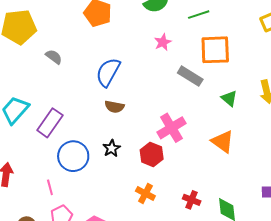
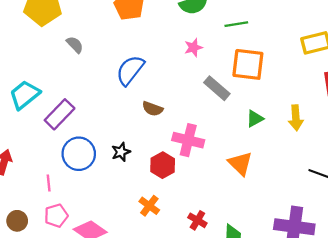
green triangle: (229, 98) -> (255, 119), turned 42
brown semicircle: (114, 107) -> (153, 109), moved
pink cross: (171, 128) -> (188, 140), turned 36

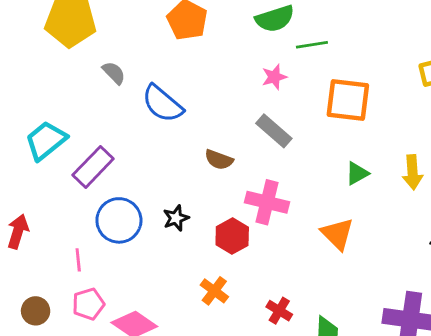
green line: (236, 24) -> (312, 45), moved
blue semicircle: (130, 70) -> (162, 104), moved, turned -88
gray rectangle: (217, 88) -> (274, 131), moved

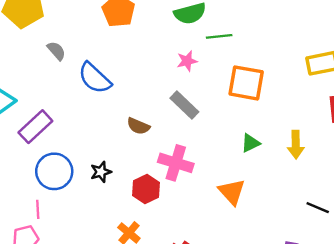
pink line: (78, 260) -> (38, 209), moved

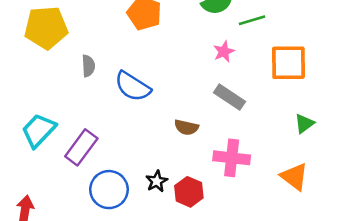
gray semicircle: (56, 51) -> (88, 66), turned 48
red hexagon: (146, 189) -> (189, 192), moved

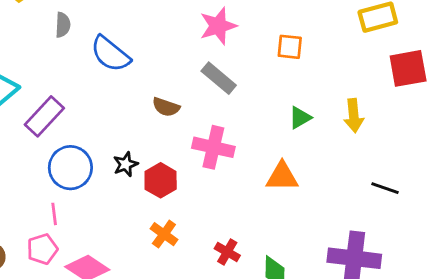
pink star: (224, 52) -> (218, 26), size x1.5
orange square: (288, 63) -> (290, 47), size x0.6
orange triangle: (294, 177) -> (282, 177), turned -44

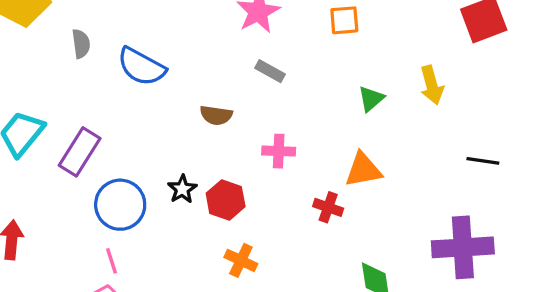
gray rectangle: (219, 78) -> (270, 71), size x0.7
pink cross: (213, 147) -> (279, 151), size x0.7
red cross: (227, 252) -> (328, 207), moved

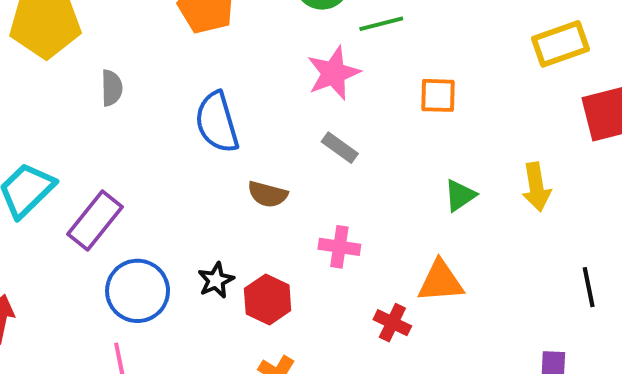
blue semicircle: (141, 67) -> (217, 122), moved, turned 39
black line: (483, 161) -> (589, 287), turned 64

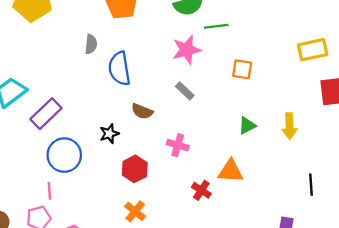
gray semicircle: (112, 88) -> (91, 44), moved
black star: (216, 280) -> (109, 134), moved

